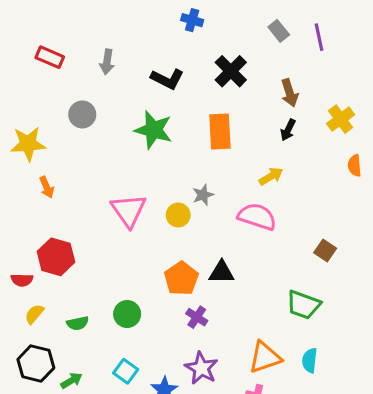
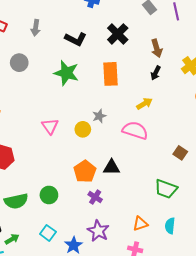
pink triangle: (129, 210) -> (50, 126), size x0.7
green semicircle: (78, 323) -> (16, 201), size x1.6
orange triangle: (265, 357) -> (140, 224), size x0.7

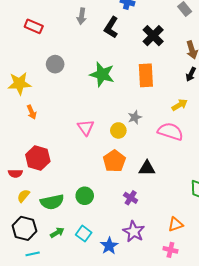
gray arrow: (36, 28) -> (82, 16), moved
black L-shape: (76, 39) -> (111, 27), moved, turned 95
orange pentagon: (85, 171) -> (114, 161), moved
green arrow: (12, 239) -> (57, 233), moved

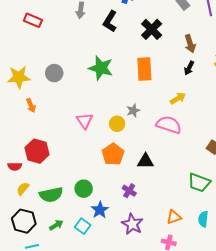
gray circle: (55, 64) -> (54, 73), moved
blue star: (109, 246) -> (100, 210), moved

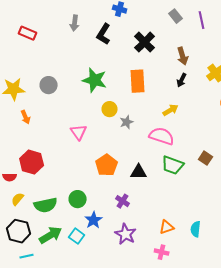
yellow circle: (117, 124) -> (110, 109), moved
green trapezoid: (199, 183) -> (173, 165), moved
green arrow: (56, 225) -> (51, 235), size x1.6

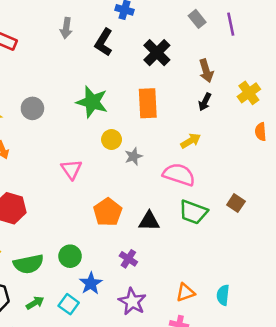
green arrow: (51, 235) -> (35, 303), size x0.6

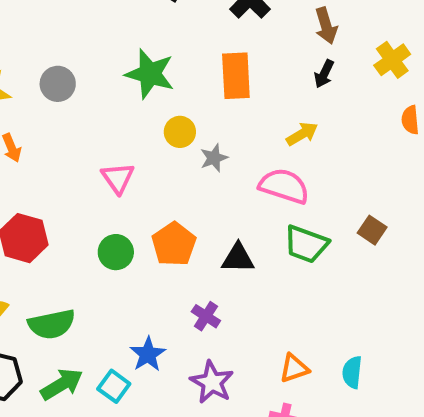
green circle: (70, 256) -> (116, 252), moved
green arrow: (35, 303) -> (62, 384), size x1.5

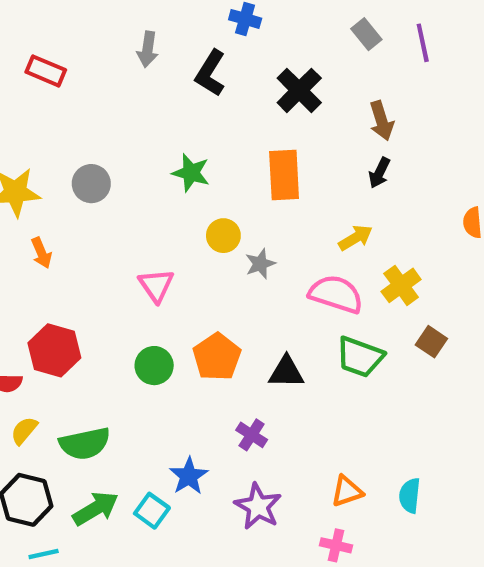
yellow cross: (392, 60) -> (401, 285), moved
green star: (150, 74) -> (191, 173), size x0.7

